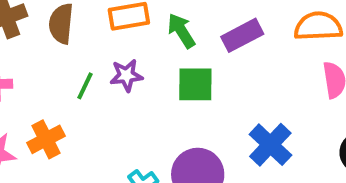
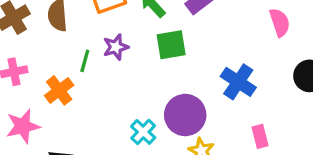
orange cross: (46, 139) -> (59, 90), moved

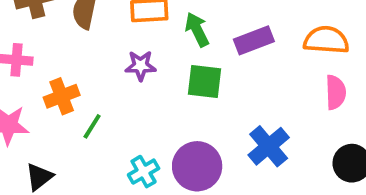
green line: (85, 61) -> (92, 126), moved

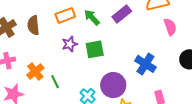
green square: (205, 82) -> (95, 49), moved
green line: (92, 126) -> (55, 82), turned -40

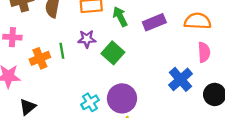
green square: (95, 49) -> (113, 53), turned 36
blue cross: (145, 64) -> (181, 79), moved
green line: (55, 82) -> (62, 51), moved

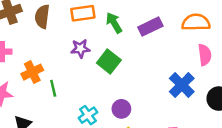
green line: (62, 51) -> (53, 88), moved
purple circle: (122, 98) -> (121, 109), size x0.6

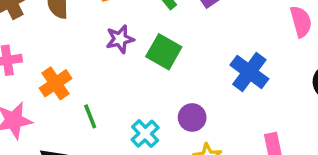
blue cross: (182, 85) -> (249, 72), moved
green line: (53, 88) -> (90, 116), moved

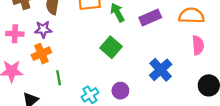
purple star: (120, 39) -> (43, 29), moved

